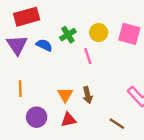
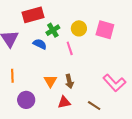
red rectangle: (27, 17) -> (33, 15), moved
blue semicircle: (44, 45) -> (40, 44), moved
red triangle: (68, 120) -> (64, 102), moved

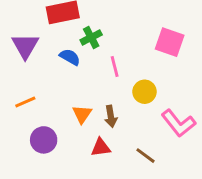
yellow circle: (79, 28) -> (145, 92), moved
orange line: (12, 76) -> (25, 102), turned 64

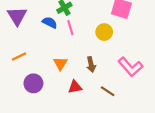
pink line: (115, 67) -> (70, 28), moved
yellow circle: (145, 92) -> (104, 32), moved
brown arrow: (111, 116) -> (91, 64), moved

